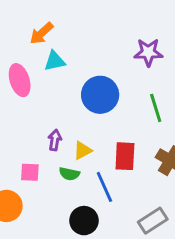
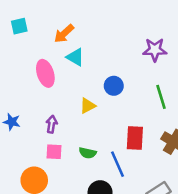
cyan triangle: (55, 61) -> (75, 57), turned 42
blue circle: (100, 95) -> (114, 86), size x0.6
purple arrow: (55, 140) -> (52, 124), moved
yellow triangle: (83, 150) -> (88, 106), moved

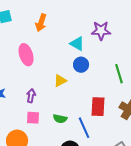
orange arrow: (64, 34) -> (41, 23), turned -30
purple star: (155, 50) -> (101, 31), moved
cyan triangle: (75, 57) -> (77, 44), moved

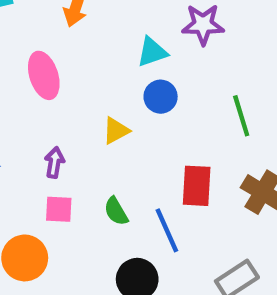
cyan triangle: (77, 44) -> (152, 52), turned -49
green semicircle: (60, 119) -> (116, 211), turned 48

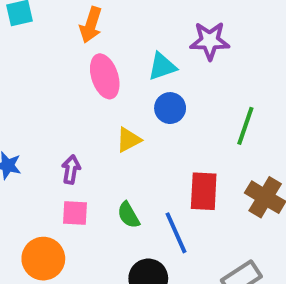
pink ellipse: (44, 75) -> (105, 76), moved
green line: (241, 116) -> (245, 126), turned 36

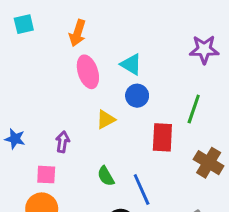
purple star: (210, 41) -> (204, 49), moved
cyan triangle: (162, 66) -> (131, 64), turned 50
red rectangle: (204, 191) -> (162, 137), moved
pink square: (75, 213) -> (46, 175), moved

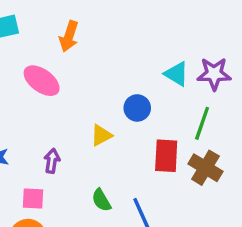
purple star: (204, 49) -> (214, 74), moved
cyan triangle: (131, 64) -> (176, 74), moved
pink ellipse: (88, 72) -> (42, 81), moved, turned -36
brown cross: (209, 163) -> (205, 168), moved

